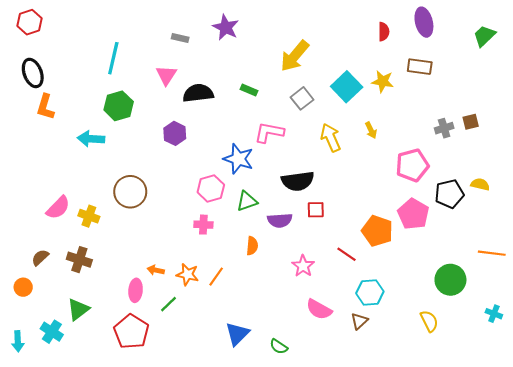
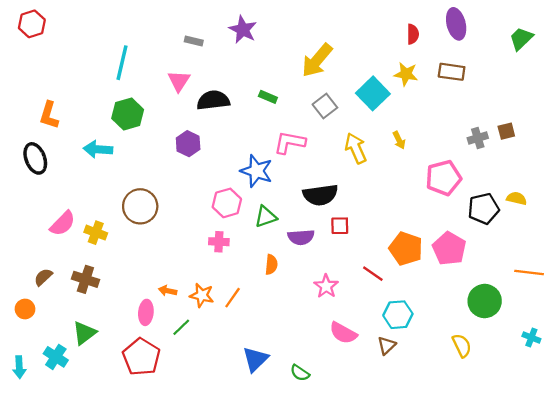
black ellipse: (33, 73) -> (35, 158), moved
yellow star: (383, 81) -> (406, 74), moved
pink pentagon: (413, 214) -> (449, 249), moved

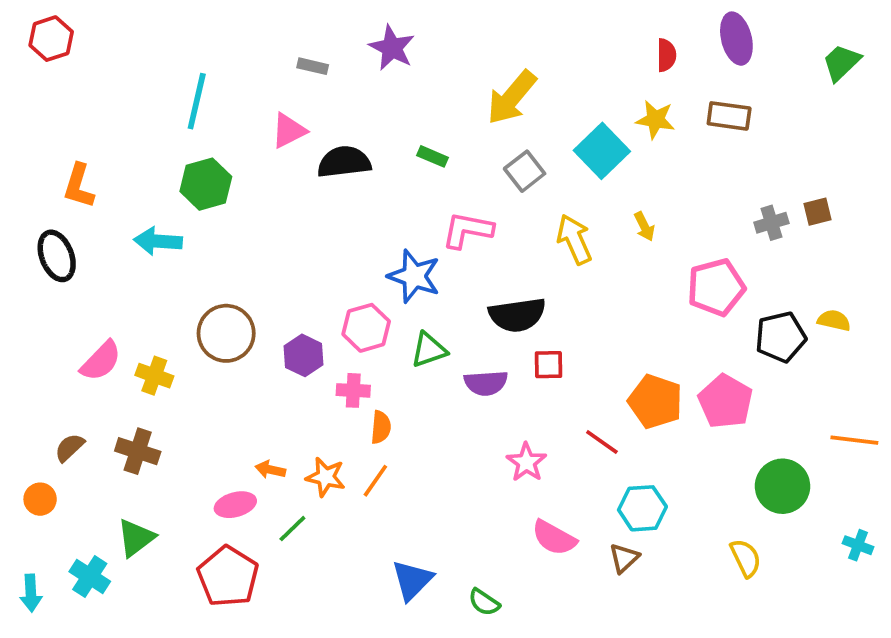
pink triangle: (179, 81) -> (289, 131), turned 30
purple hexagon: (188, 144) -> (304, 355), moved
orange semicircle: (271, 265) -> (381, 427), moved
pink ellipse: (146, 312) -> (235, 505), turned 70

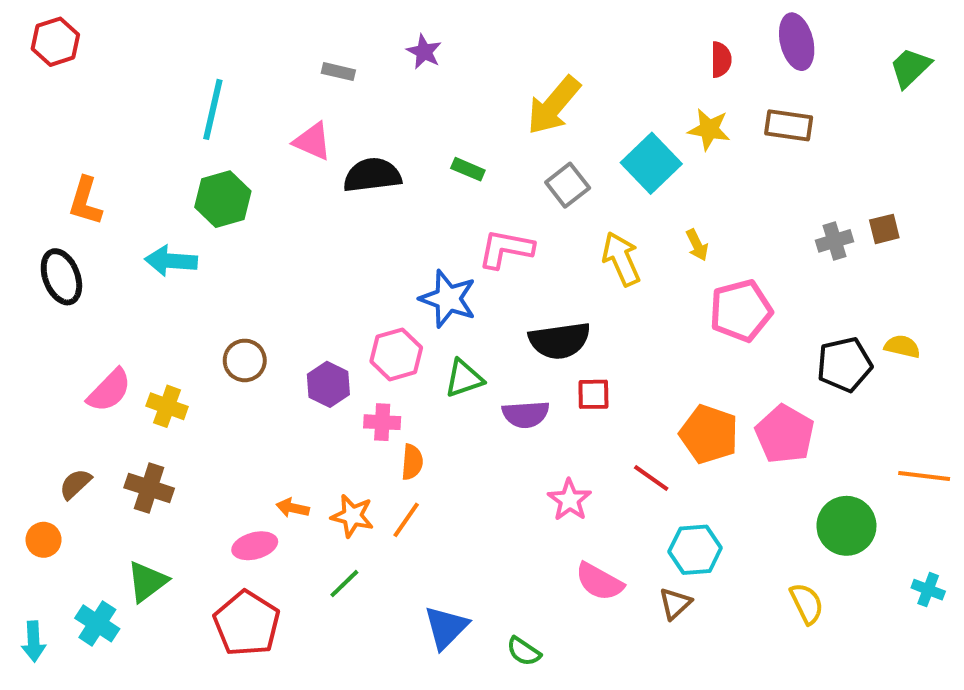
purple star: (392, 48) -> (424, 52), size x0.7
pink triangle: (289, 131) -> (312, 141), turned 51
pink pentagon: (716, 287) -> (741, 311), moved
brown circle: (226, 333) -> (245, 360), size x0.7
green line: (292, 529) -> (344, 584), moved

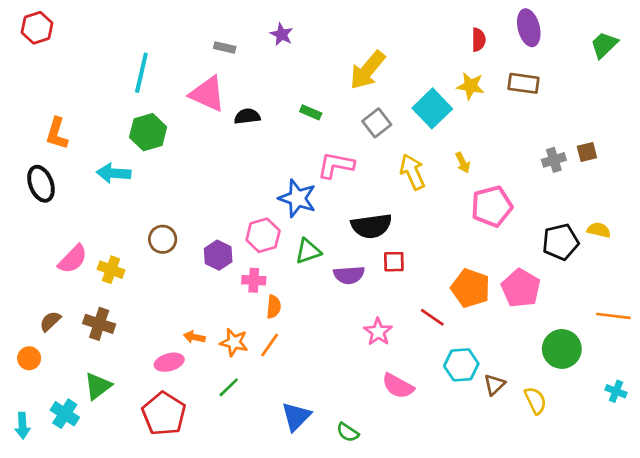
pink triangle: (312, 141) -> (208, 94), size x1.4
black semicircle: (372, 175) -> (247, 116), size x0.7
brown triangle: (675, 604) -> (494, 385), moved

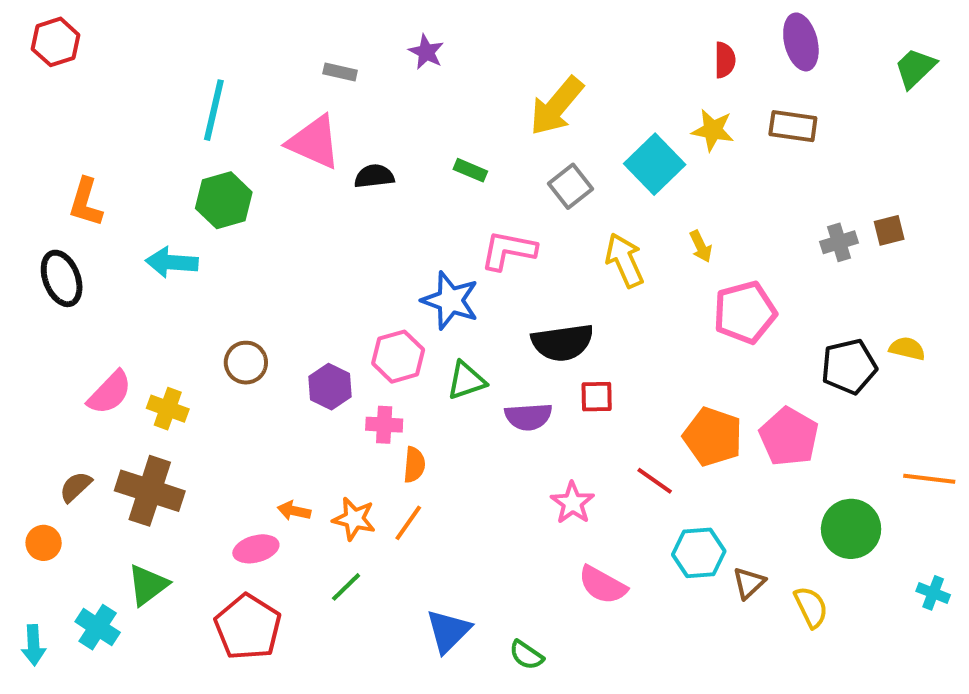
brown cross: (99, 324) -> (150, 491), size x1.4

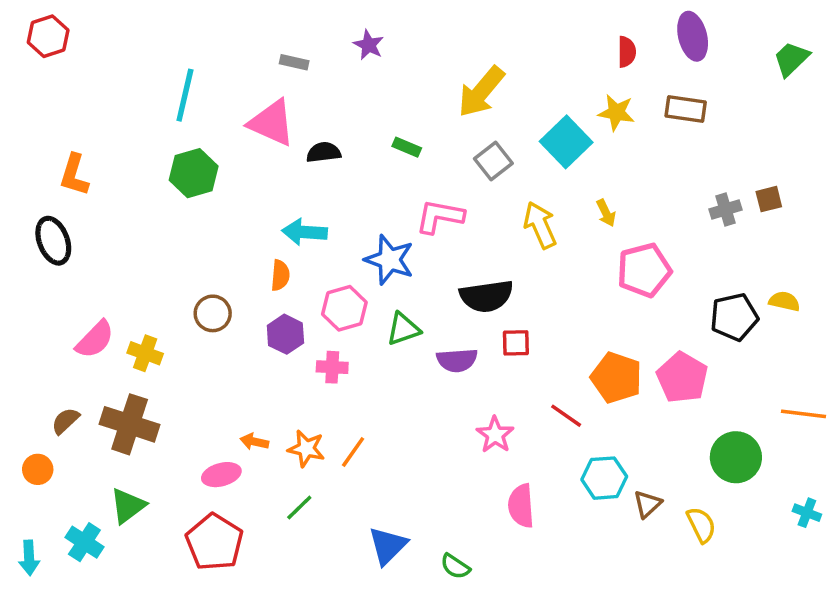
cyan arrow: (172, 262) -> (305, 232), moved
orange semicircle: (414, 465) -> (280, 275), moved
pink semicircle: (603, 585) -> (521, 506), turned 57

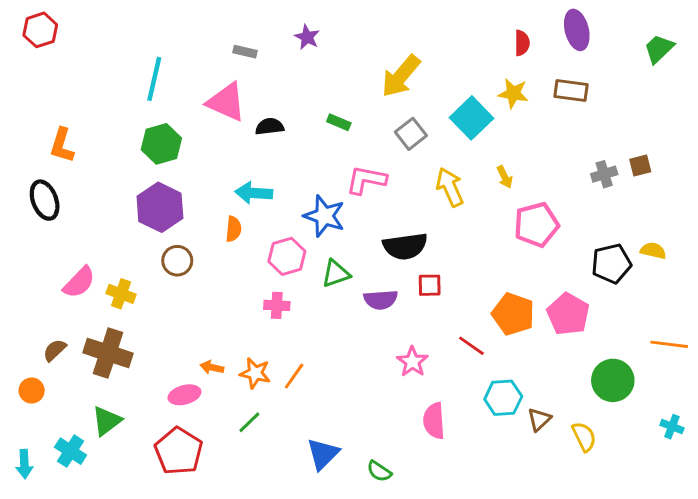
purple hexagon: (285, 334) -> (160, 207), moved, size x1.5

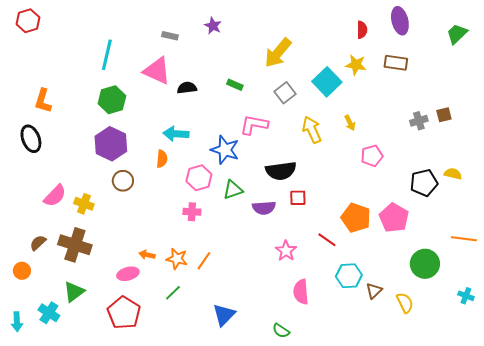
pink pentagon: (536, 225) -> (372, 156), size x0.7
green semicircle: (379, 471) -> (281, 331), moved

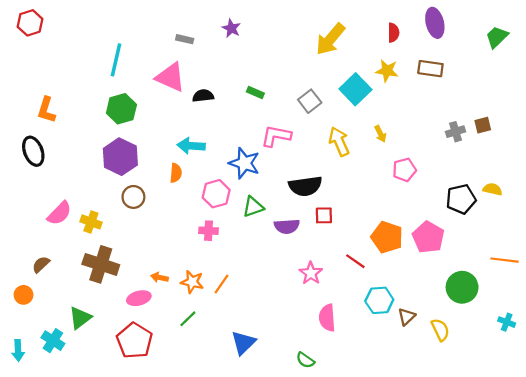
yellow arrow: (278, 53) -> (330, 39), moved
brown cross: (75, 245) -> (101, 264), moved

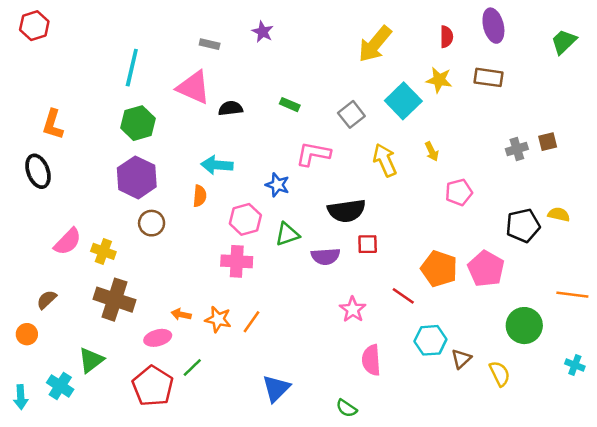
blue star: (244, 163) -> (277, 185), size x0.7
pink cross: (209, 231) -> (237, 261), size x1.4
green line: (188, 319) -> (192, 367), moved

